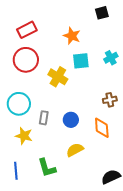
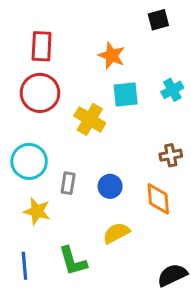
red rectangle: (27, 30) -> (42, 46), turned -60

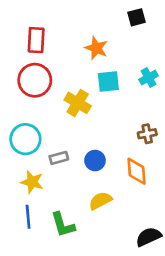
gray rectangle: (68, 183) -> (59, 158), turned 66
blue line: (24, 266) -> (28, 217), moved

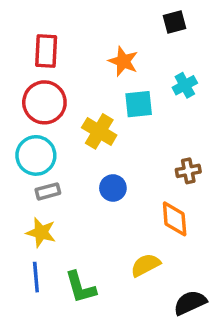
cyan cross: (149, 78) -> (185, 85), moved
cyan circle: (25, 139) -> (36, 155), moved
gray rectangle: (59, 158) -> (48, 191), moved
blue circle: (95, 161) -> (113, 188), moved
yellow semicircle: (100, 201) -> (145, 265), moved

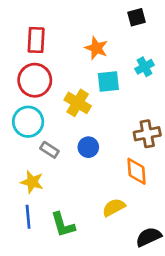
brown cross: (188, 171) -> (147, 134), size x1.4
gray rectangle: (48, 191) -> (49, 150), moved, turned 48

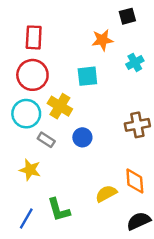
orange star: (96, 48) -> (102, 40), moved, turned -30
cyan square: (108, 82) -> (87, 76), moved
yellow cross: (78, 103) -> (60, 106), moved
orange diamond: (137, 171) -> (135, 181), moved
blue line: (28, 217) -> (26, 219), moved, turned 35

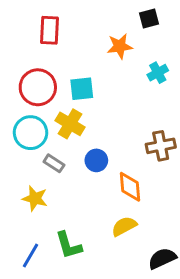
red rectangle: (34, 37) -> (50, 30), moved
cyan square: (87, 76) -> (82, 89), moved
orange diamond: (135, 181) -> (130, 187), moved

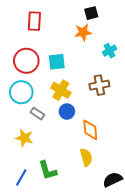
black square: (149, 18) -> (91, 13), moved
yellow cross: (70, 124) -> (61, 90), moved
brown cross: (161, 146) -> (99, 85), moved
yellow semicircle: (124, 226) -> (86, 157), turned 102

